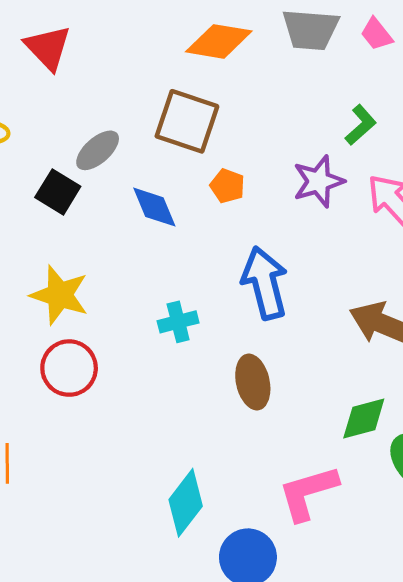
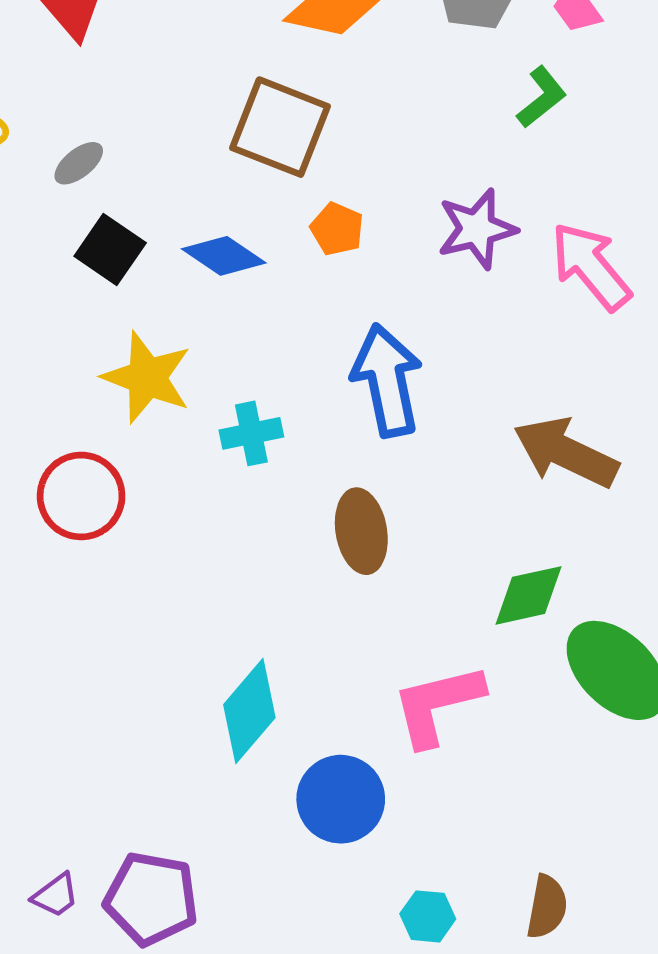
green L-shape: (361, 125) -> (542, 97), moved
gray ellipse: (98, 150) -> (79, 163), moved, size x0.7
black square: (58, 192) -> (110, 250), moved
blue diamond: (154, 207) -> (224, 256), turned -36
yellow star: (60, 295) -> (147, 377), moved

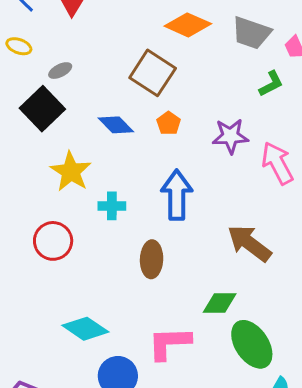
black square: (110, 250) -> (42, 109), moved, size x1.4
red circle: (81, 496) -> (53, 241), moved
cyan diamond: (249, 711) -> (85, 329), turned 72

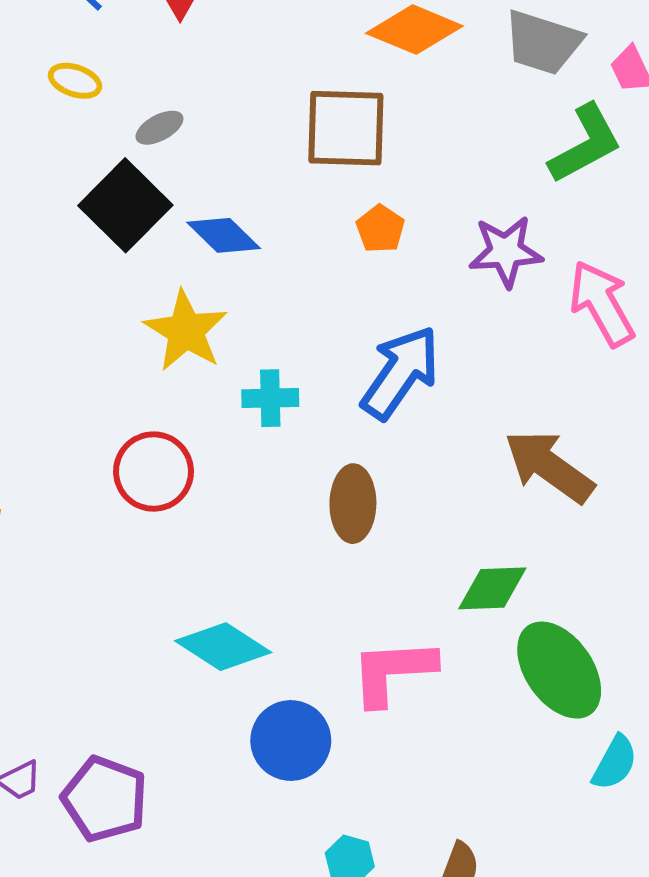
brown square: (153, 73) -> (346, 128), turned -30
green L-shape: (271, 84) -> (585, 144), size x1.5
blue diamond: (116, 125) -> (224, 235), moved
blue arrow: (177, 195) -> (400, 373), turned 36

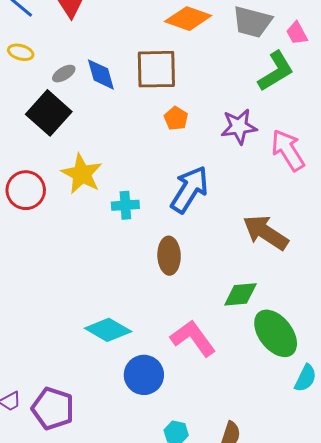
blue diamond: (224, 235) -> (101, 74), moved, turned 33
red circle: (154, 472) -> (26, 190), moved
pink L-shape: (393, 672) -> (193, 338), turned 60

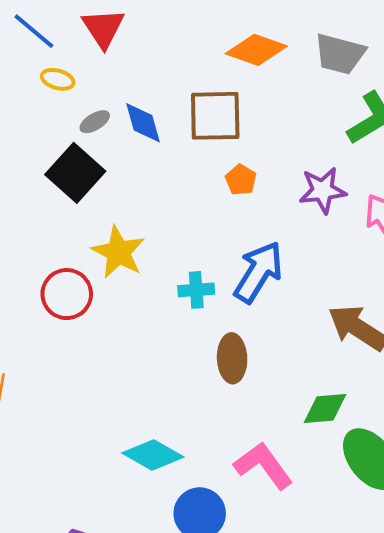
yellow ellipse: (21, 52) -> (58, 79), moved
red circle: (26, 190) -> (67, 294), moved
cyan cross: (125, 205) -> (196, 290), moved

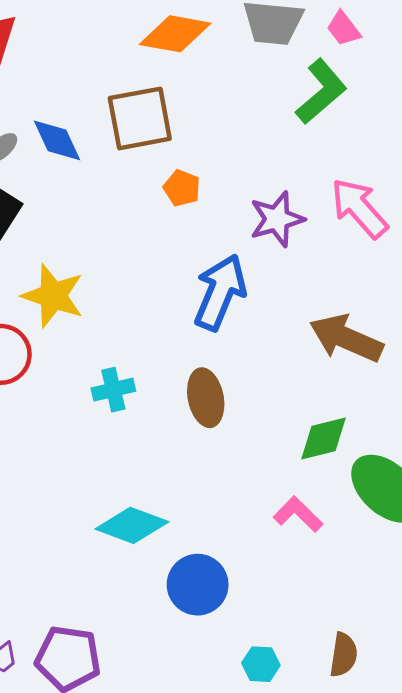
purple star: (323, 190) -> (277, 219), moved
cyan cross: (196, 290) -> (113, 390), moved
pink L-shape: (263, 466) -> (298, 514), moved, size x0.7

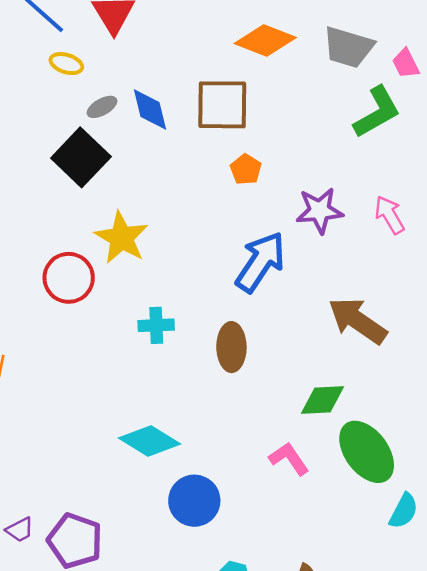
pink arrow: (359, 208) -> (390, 215), size x0.7

